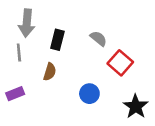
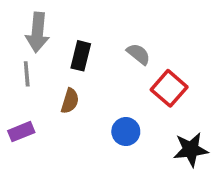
black star: (136, 106) -> (191, 150), turned 30

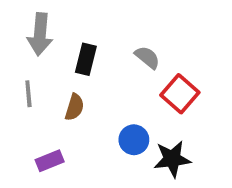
gray line: (27, 74) -> (28, 94), moved
purple rectangle: (21, 132) -> (50, 161), moved
black star: (191, 150) -> (172, 159), moved

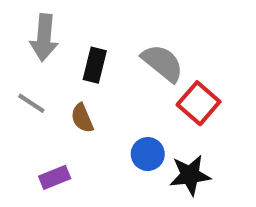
gray semicircle: (147, 57) -> (163, 63), size x1.5
gray line: (28, 94) -> (31, 103), turned -52
brown semicircle: (74, 107) -> (82, 118), turned 140

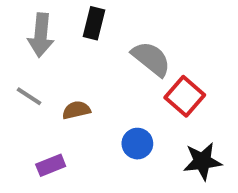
black rectangle: (95, 65) -> (94, 23), moved
brown semicircle: (82, 118) -> (76, 110), turned 100
black star: (190, 175) -> (202, 161), moved

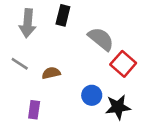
black star: (202, 161) -> (118, 107), moved
purple rectangle: (51, 165) -> (34, 110), turned -60

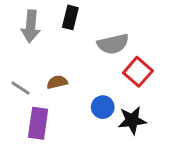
gray semicircle: (101, 39) -> (113, 44), turned 128
gray line: (20, 64) -> (20, 88), moved
purple rectangle: (34, 110) -> (38, 123), size x1.5

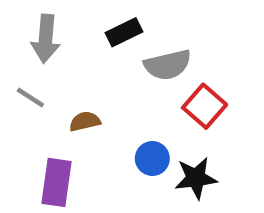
black rectangle: (70, 17) -> (124, 32), moved, turned 50
gray line: (20, 88) -> (30, 98), moved

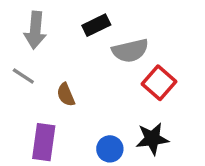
brown semicircle: (85, 121) -> (66, 95), turned -100
blue circle: (152, 158) -> (110, 149), moved

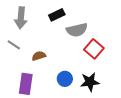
brown semicircle: (66, 95) -> (39, 56), turned 96
blue circle: (110, 149) -> (65, 79), moved

